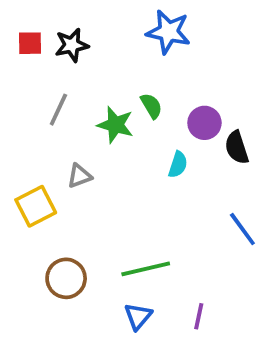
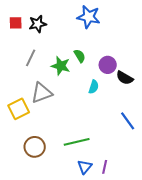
black semicircle: (237, 147) -> (125, 78), turned -42
gray triangle: (79, 176) -> (42, 93), size x1.6
blue triangle: (138, 316) -> (85, 167), moved

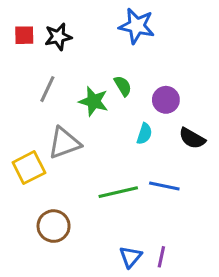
black semicircle: (125, 78) -> (192, 138), moved
blue line: (128, 121) -> (164, 186), moved, turned -42
green line: (77, 142) -> (118, 192), moved

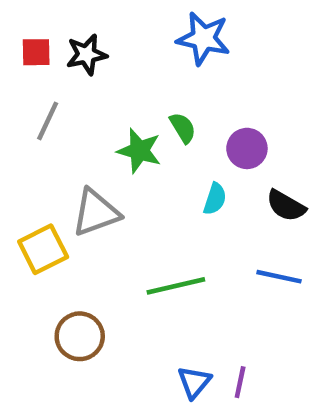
gray line: (47, 89) -> (48, 121), moved
blue line: (164, 186) -> (279, 277), moved

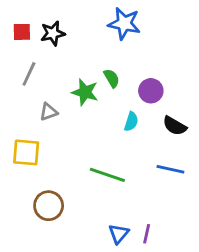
gray triangle: (96, 213) -> (49, 112), moved, size x0.6
yellow square: (43, 249) -> (26, 152), turned 32
green line: (176, 286) -> (107, 175), turned 32

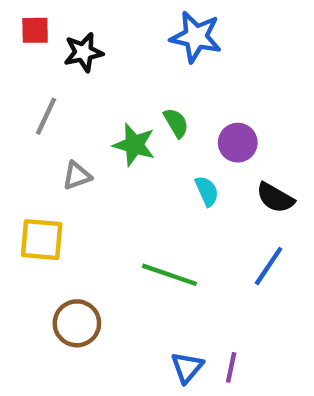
red square: (22, 32) -> (35, 30), moved
cyan semicircle: (131, 122) -> (207, 191), turned -42
blue line: (170, 169) -> (269, 266), turned -68

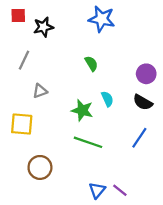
purple circle: (238, 143) -> (146, 74), moved
green star: (134, 145) -> (82, 110), moved
purple line: (231, 367) -> (120, 190), turned -63

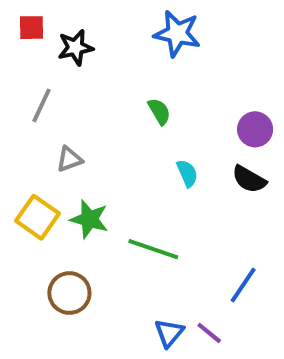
green star: (82, 110) -> (89, 219), moved
yellow square: (22, 124) -> (37, 217), turned 30
blue line: (139, 138) -> (243, 285), moved

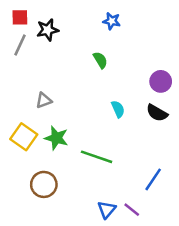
blue star: (177, 34) -> (112, 21), size x0.6
gray line: (41, 105) -> (20, 45), moved
green semicircle: (159, 111) -> (100, 60), moved

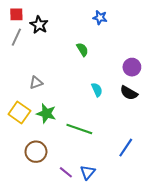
blue star: (112, 21) -> (100, 18), moved
black star: (48, 30) -> (39, 25), turned -30
purple line: (132, 210) -> (66, 172), moved

